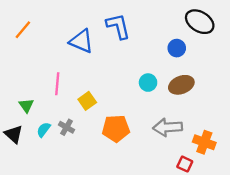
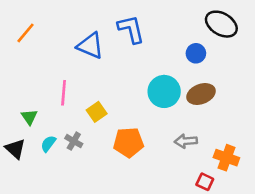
cyan circle: (148, 83) -> (164, 91), size x1.6
gray arrow: (168, 127) -> (186, 141), size x0.7

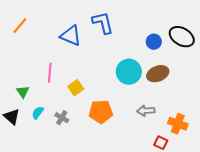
black ellipse: (221, 24) -> (182, 37), moved
gray cross: (74, 141) -> (62, 118), moved

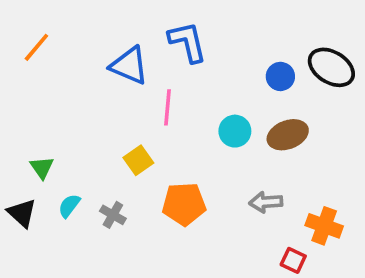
cyan circle: (129, 72) -> (235, 131), size x0.7
pink line: (50, 73) -> (168, 107), moved

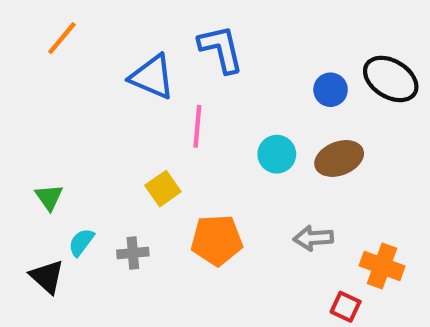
orange line: (36, 47) -> (62, 38), moved
black triangle: (22, 213) -> (47, 277), moved
gray cross: (113, 215) -> (133, 253), turned -35

